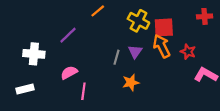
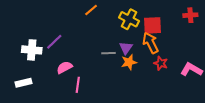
purple line: (68, 35) -> (54, 42), moved
red star: (188, 52) -> (161, 63), moved
gray line: (116, 57) -> (108, 53), turned 72
orange star: (131, 82) -> (129, 62), moved

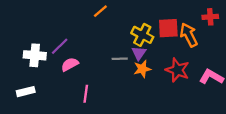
yellow cross: (129, 19) -> (142, 35), moved
orange arrow: (150, 43) -> (189, 35), moved
red star: (161, 63) -> (177, 70), size x1.5
pink semicircle: (64, 67) -> (70, 64), moved

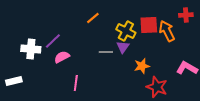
orange line: (100, 11) -> (93, 18), moved
orange star: (142, 69) -> (142, 66), moved
red star: (177, 70) -> (157, 87), moved
white rectangle: (26, 92) -> (14, 81), moved

